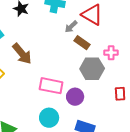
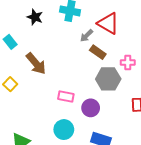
pink rectangle: (51, 86) -> (66, 97), size x0.7

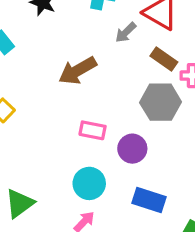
brown rectangle: (98, 52) -> (164, 59), moved
brown arrow: (36, 64) -> (78, 71), moved, turned 100

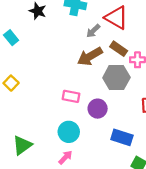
brown arrow: (78, 71) -> (90, 56), moved
blue rectangle: (149, 200) -> (122, 137), moved

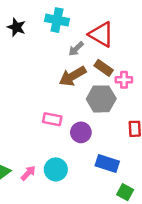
cyan circle: (69, 132) -> (56, 169), moved
pink arrow: (65, 157) -> (28, 173), moved

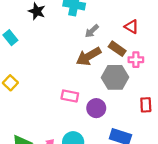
red triangle: (101, 34) -> (131, 27), moved, size x0.6

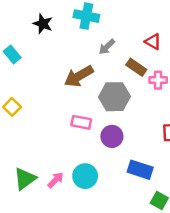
brown arrow: (89, 56) -> (79, 76), moved
gray hexagon: (115, 77) -> (115, 97), moved

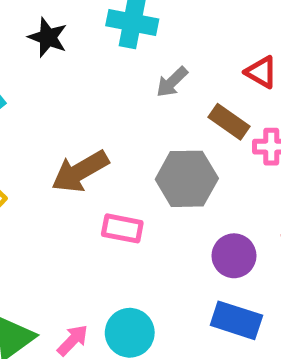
brown arrow: (79, 76) -> (80, 171), moved
purple circle: (112, 136) -> (234, 256), moved

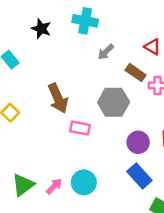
brown arrow: (80, 171) -> (58, 98), turned -84
blue rectangle: (236, 320) -> (139, 176), turned 30

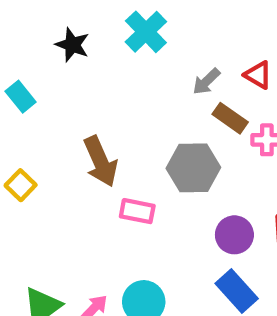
cyan cross: (85, 21) -> (146, 32), turned 35
gray arrow: (106, 52) -> (206, 81), moved

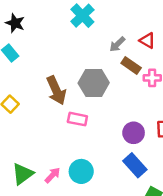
black star: (72, 45) -> (15, 23), moved
gray hexagon: (193, 168) -> (94, 83), moved

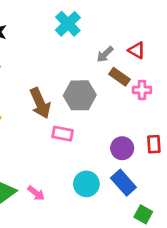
cyan circle: (81, 171) -> (86, 184), moved
pink arrow: (53, 175) -> (36, 193), turned 84

